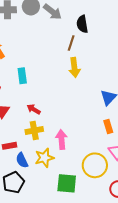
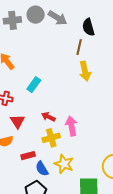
cyan rectangle: (22, 76) -> (34, 85), turned 49
pink arrow: (61, 139) -> (71, 126), moved
yellow star: (44, 158) -> (64, 164), turned -30

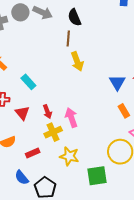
cyan rectangle: (34, 85) -> (28, 82), turned -70
red arrow: (48, 117) -> (47, 112), turned -128
red triangle: (17, 121) -> (22, 113), moved
blue semicircle: (42, 169) -> (22, 178), moved

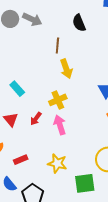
black semicircle: (74, 17) -> (79, 23), moved
red arrow: (47, 112) -> (36, 119), turned 56
yellow cross: (53, 132) -> (58, 100), moved

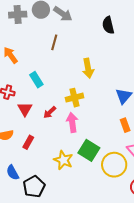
brown line: (57, 46) -> (54, 42), moved
red rectangle: (21, 160) -> (28, 142), moved, turned -48
green square: (85, 183) -> (89, 150), moved, turned 30

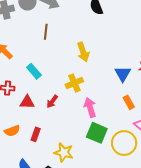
red triangle: (25, 109) -> (27, 102), turned -49
pink arrow: (72, 122) -> (90, 107), moved
yellow star: (63, 160) -> (64, 152), moved

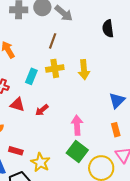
cyan rectangle: (34, 71) -> (31, 76), turned 49
yellow cross: (74, 83) -> (55, 68), moved
red rectangle: (36, 134) -> (16, 151), moved, turned 72

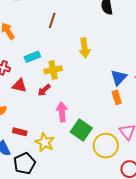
yellow cross: (55, 68) -> (53, 70), moved
cyan rectangle: (31, 76) -> (32, 57), turned 49
pink arrow: (77, 125) -> (62, 112), moved
orange rectangle: (116, 130) -> (117, 97), moved

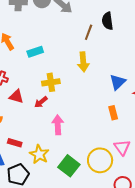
brown line: (52, 20) -> (89, 32), moved
cyan rectangle: (32, 57) -> (35, 52), moved
blue triangle: (119, 78) -> (118, 82), moved
green square: (81, 130) -> (69, 166), moved

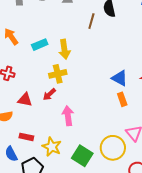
yellow arrow: (83, 62) -> (64, 49), moved
blue triangle: (118, 82) -> (120, 78), moved, turned -42
red triangle: (16, 96) -> (25, 100), moved

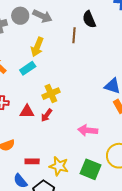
yellow arrow: (64, 49) -> (37, 47), moved, turned 42
red triangle: (25, 100) -> (27, 112), moved
pink arrow: (68, 116) -> (88, 130), moved, turned -66

